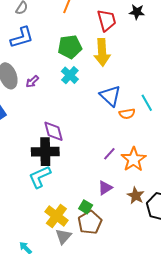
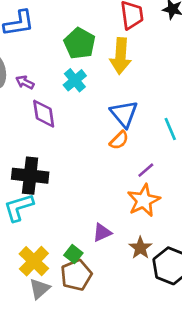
green pentagon: (70, 47) -> (80, 43), turned 30
purple arrow: (32, 82) -> (25, 82), turned 64
orange semicircle: (127, 114) -> (119, 140), moved, turned -42
purple diamond: (54, 131) -> (44, 114), moved
purple line: (109, 154) -> (146, 170), moved

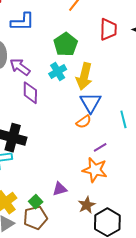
yellow arrow: (121, 56) -> (84, 76), moved
purple arrow: (25, 82) -> (20, 67), size x1.5
orange star: (144, 200) -> (95, 170), turned 30

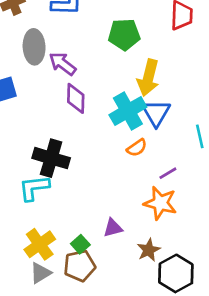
green pentagon: (66, 44) -> (124, 34), turned 30
cyan cross: (58, 71) -> (128, 111), moved, size x1.5
orange semicircle: (84, 122) -> (137, 148), moved

